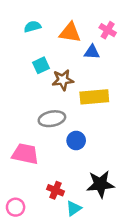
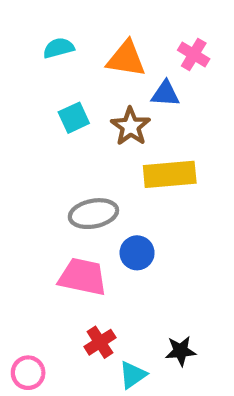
brown star: (63, 80) -> (130, 126), moved, turned -30
pink trapezoid: (25, 154) -> (83, 277), moved
black star: (100, 184) -> (181, 351), moved, size x0.6
red cross: (56, 190) -> (100, 342), turned 35

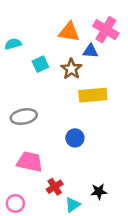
cyan semicircle: (59, 48) -> (13, 44), moved
pink cross: (194, 54) -> (106, 30), size x1.5
gray ellipse: (93, 214) -> (24, 117), moved
pink trapezoid: (83, 277) -> (30, 162), moved

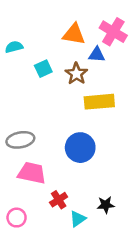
gray ellipse: (24, 117) -> (20, 140), moved
blue circle: (75, 138) -> (80, 148), size x1.5

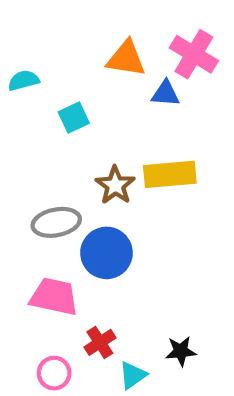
brown star: (76, 74) -> (115, 185), moved
gray ellipse: (20, 140) -> (56, 222), moved
blue circle: (80, 148) -> (106, 253), moved
pink circle: (17, 218) -> (54, 373), moved

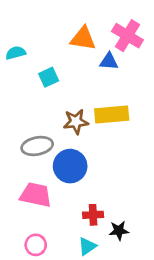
brown star: (115, 185) -> (76, 122), turned 30
red cross: (100, 342) -> (93, 215), moved, turned 30

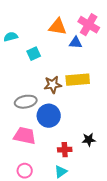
black star: (119, 231) -> (89, 140), moved

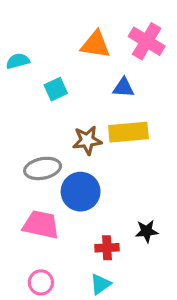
blue triangle: (76, 43) -> (124, 87), moved

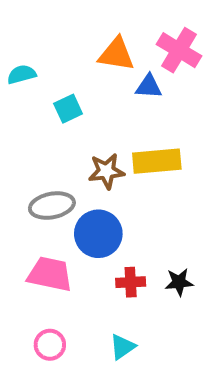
blue triangle: (124, 87) -> (149, 86), moved
red cross: (107, 248) -> (131, 282), moved

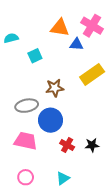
yellow rectangle: (157, 161) -> (92, 74), moved, turned -30
red cross: (131, 282) -> (67, 145), turned 32

